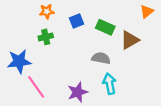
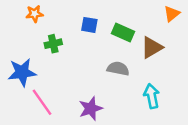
orange star: (47, 11) -> (34, 14), moved
blue square: (77, 21) -> (89, 25), turned 32
cyan arrow: (110, 84) -> (152, 96), moved

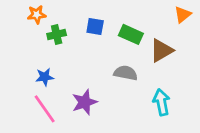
green cross: (53, 44) -> (57, 34), moved
blue star: (22, 72) -> (45, 77), moved, size x0.6
purple star: (91, 108) -> (84, 102), moved

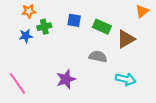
blue star: (45, 77) -> (26, 36), moved
cyan arrow: (161, 102) -> (126, 79), turned 114
pink line: (45, 109) -> (17, 83), moved

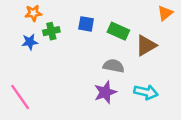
purple star: (66, 79) -> (105, 92), moved

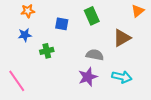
blue square: (86, 24) -> (62, 24), moved
green cross: (51, 31) -> (47, 51), moved
green rectangle: (118, 31) -> (92, 16), moved, turned 42

